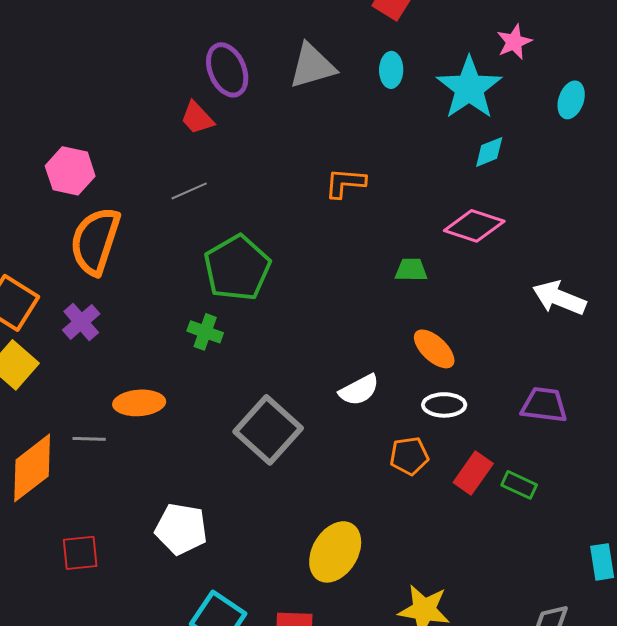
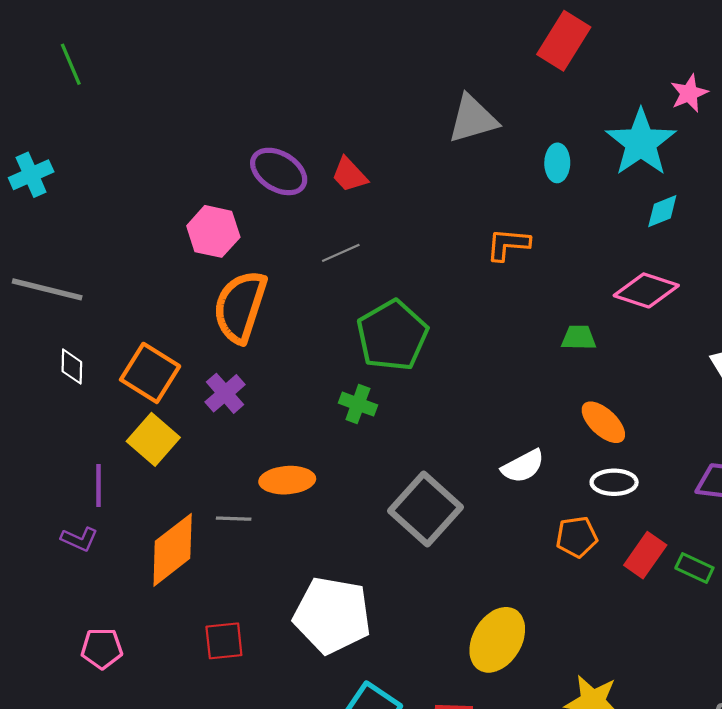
purple ellipse: (227, 70) -> (279, 171), moved, turned -36
cyan ellipse: (391, 70) -> (557, 163), moved
white pentagon: (181, 529) -> (332, 615), size x1.4

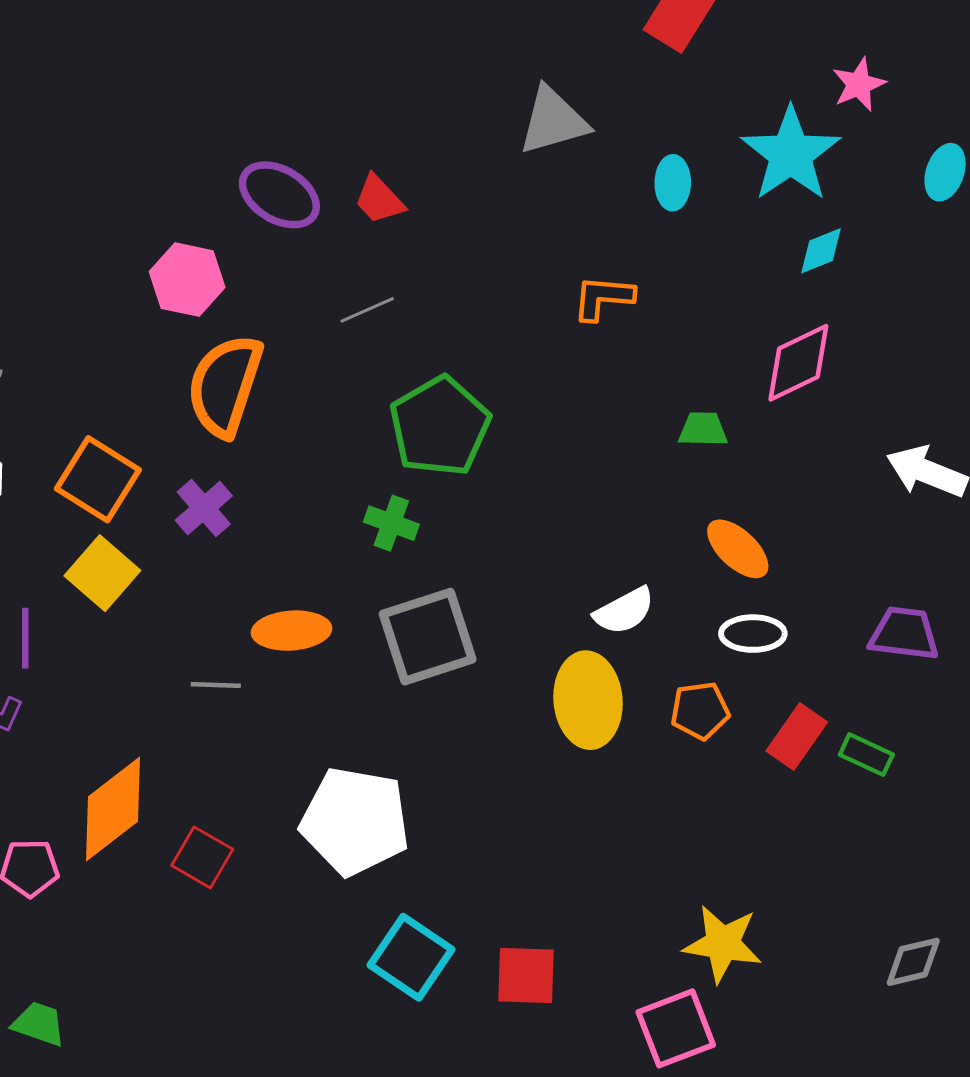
pink diamond: (646, 290) -> (798, 363), turned -44
gray square: (425, 509) -> (428, 637), moved, turned 30
orange diamond: (173, 550) -> (113, 809), moved
yellow ellipse: (497, 640) -> (588, 700), moved, turned -36
red square: (224, 641) -> (202, 857), turned 36

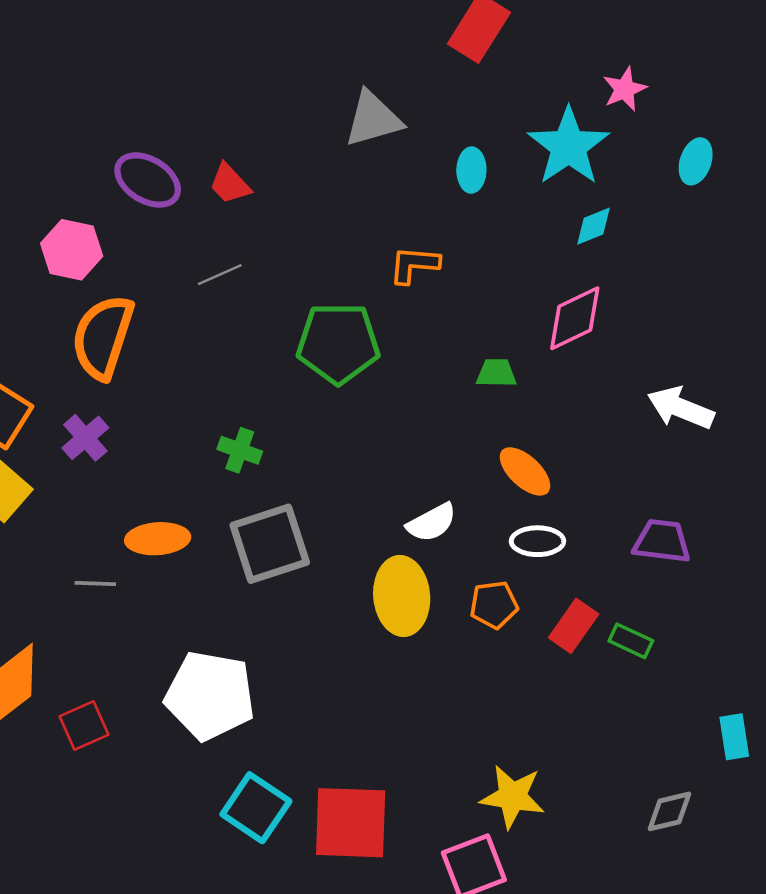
green pentagon: (440, 426) -> (338, 343), moved, turned 30
red square: (202, 857) -> (84, 726), turned 36
red square: (526, 975) -> (351, 823), size x1.5

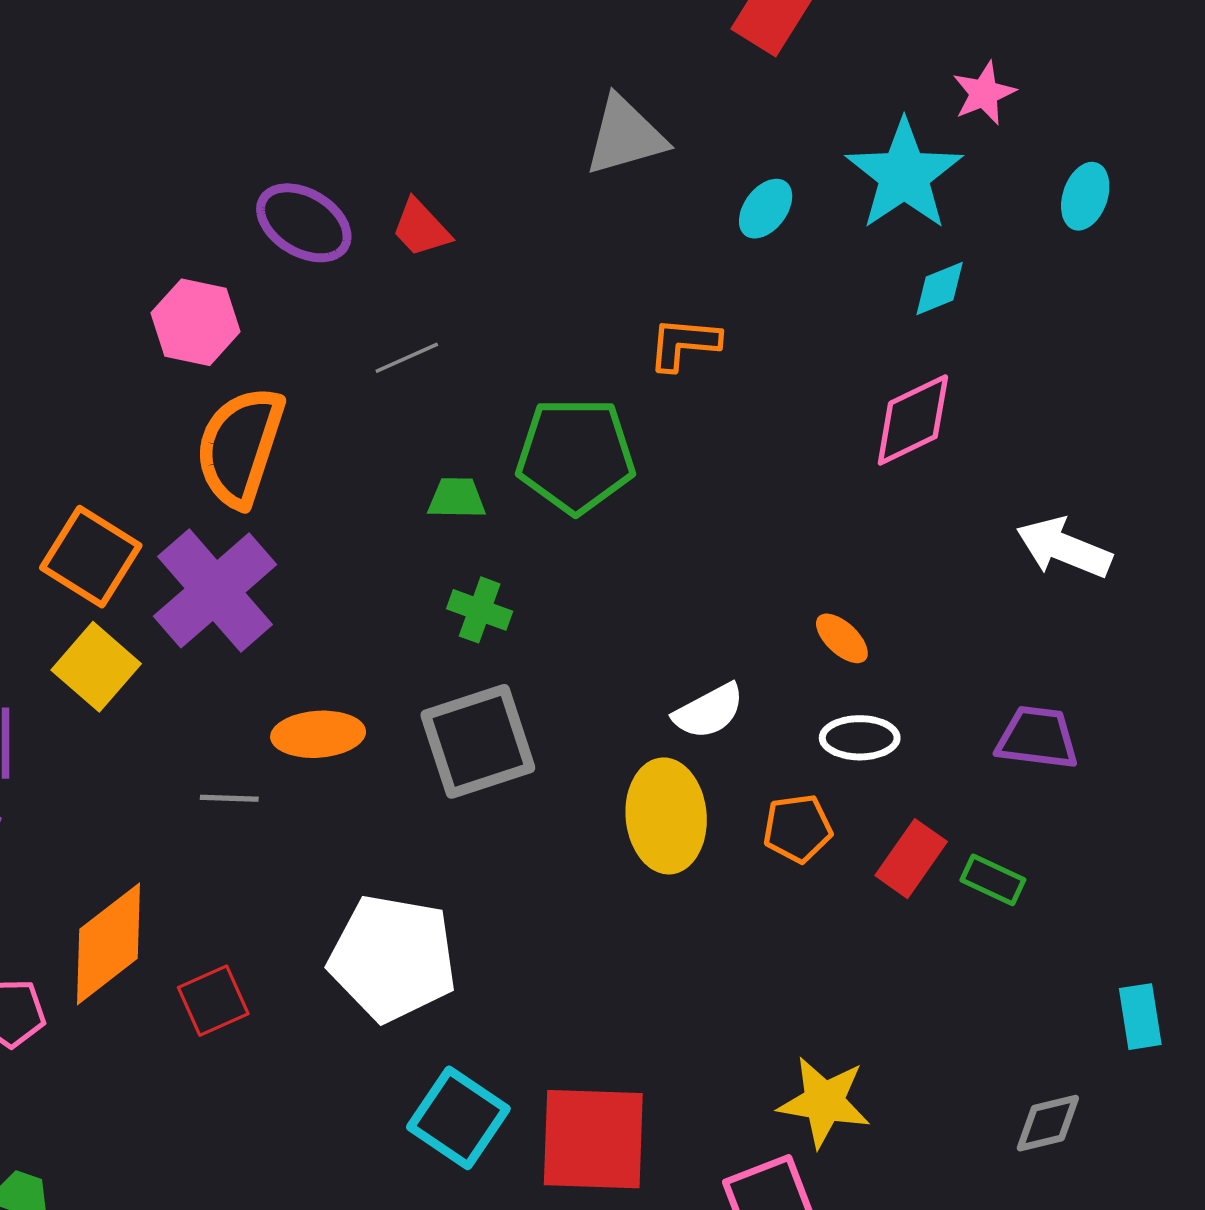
cyan ellipse: (471, 170) -> (766, 209), turned 36
green trapezoid: (496, 373) -> (457, 498), moved
purple cross: (85, 438) -> (215, 590), size x1.8
green cross: (240, 450) -> (480, 610), moved
orange ellipse: (525, 471) -> (842, 638), size x0.7

